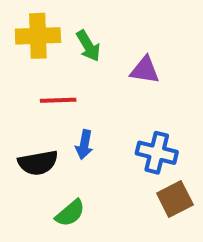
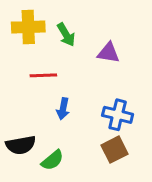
black semicircle: (38, 163) -> (21, 145), moved
brown square: (175, 199) -> (114, 150), moved

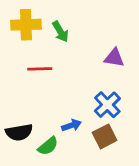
purple triangle: (108, 53) -> (114, 58), moved
blue arrow: (63, 109) -> (71, 125), moved, turned -120
blue cross: (118, 115) -> (107, 105), turned 32

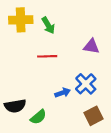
red line: (40, 69) -> (47, 56), moved
blue arrow: (71, 125) -> (63, 93), moved
brown square: (105, 136) -> (93, 116), moved

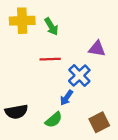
blue cross: (86, 84) -> (79, 76), moved
blue arrow: (63, 93) -> (67, 98), turned 144
green semicircle: (38, 117) -> (54, 120), moved

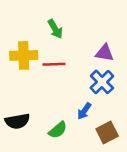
yellow cross: (22, 21) -> (24, 55), moved
blue cross: (79, 76) -> (102, 82), moved
blue arrow: (67, 98) -> (84, 111), moved

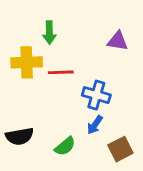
green arrow: (55, 29) -> (49, 32), moved, turned 30
purple triangle: (104, 53) -> (118, 41), moved
blue cross: (102, 82) -> (96, 95), moved, turned -30

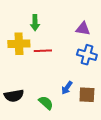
blue cross: (96, 95) -> (87, 55), moved
green semicircle: (65, 146) -> (46, 103), turned -98
brown square: (120, 149) -> (87, 95), moved, turned 30

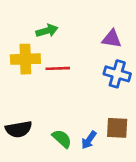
green arrow: (35, 23) -> (47, 31), turned -105
blue arrow: (67, 88) -> (89, 140), moved

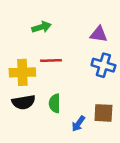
yellow cross: (25, 59) -> (22, 72), moved
black semicircle: (19, 129) -> (24, 102), moved
green semicircle: (62, 139) -> (55, 103), moved, turned -132

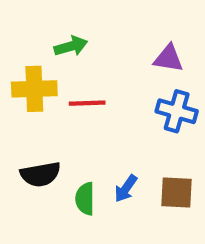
yellow cross: (22, 72) -> (34, 89), moved
green semicircle: (55, 103) -> (85, 199), moved
blue arrow: (78, 124) -> (126, 189), moved

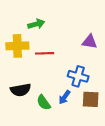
purple triangle: (168, 58) -> (90, 42), moved
blue cross: (177, 111) -> (78, 76), moved
green semicircle: (85, 199) -> (44, 102), turned -35

